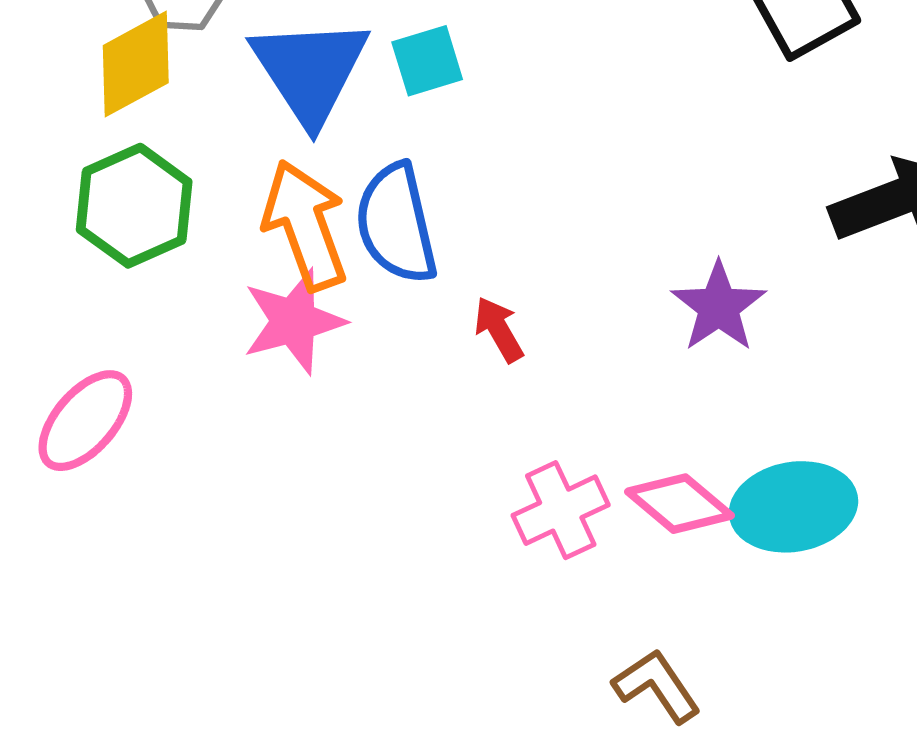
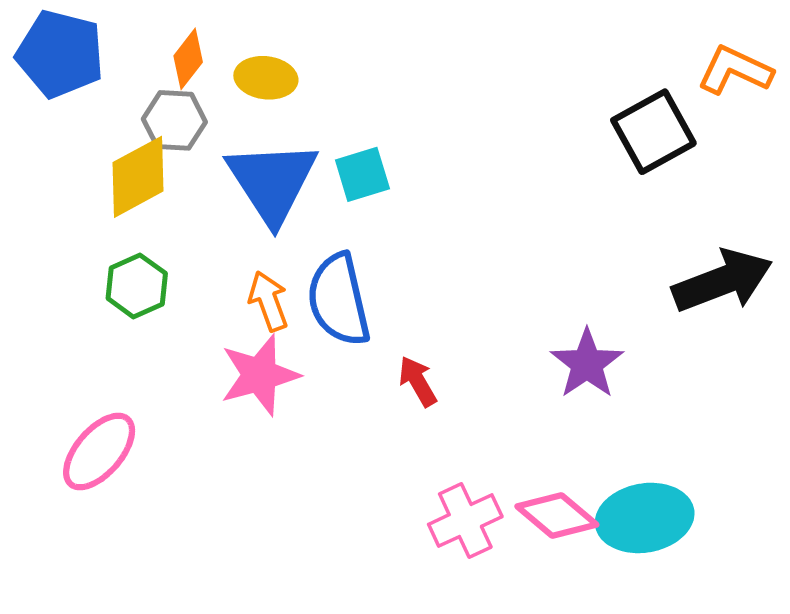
green hexagon: (134, 206) -> (137, 286), size x0.7
orange arrow: (305, 225) -> (268, 301), size x0.6

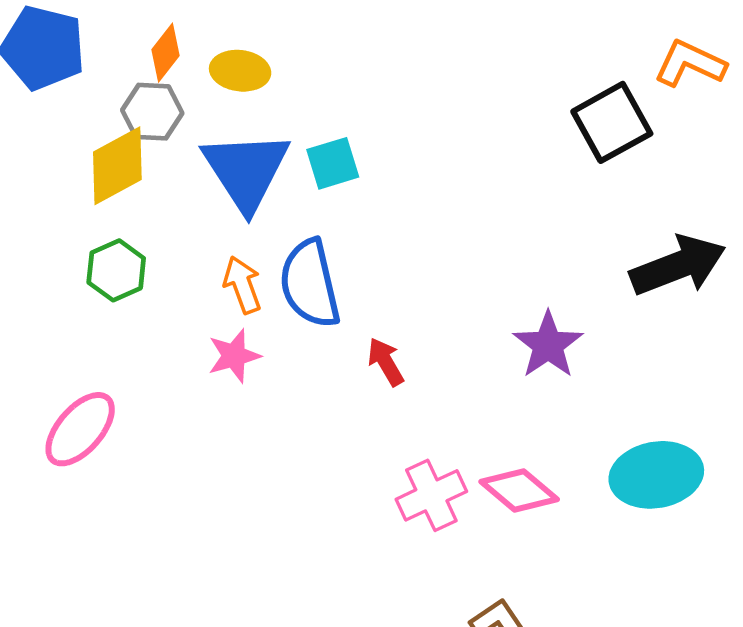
pink star: (260, 375) -> (234, 356), size x0.7
cyan ellipse: (645, 518) -> (656, 475), moved

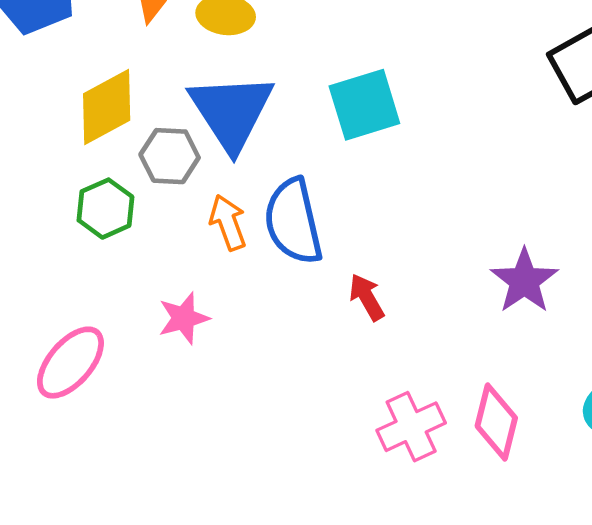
gray hexagon: (152, 112) -> (170, 156), moved
cyan square: (333, 163) -> (364, 105), moved, size x1.4
pink star: (234, 356) -> (184, 318), moved
pink diamond: (519, 491) -> (496, 422), turned 64

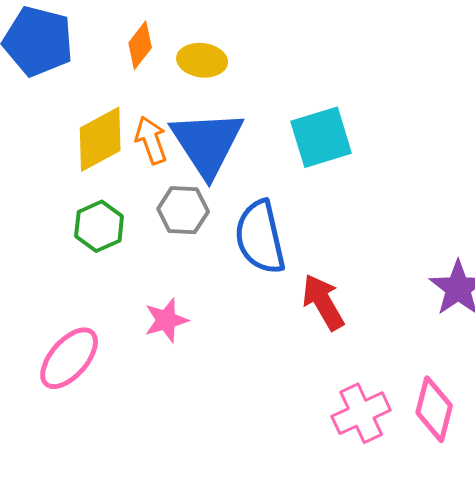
gray hexagon: (170, 156) -> (183, 210), moved
orange arrow: (228, 223) -> (151, 140), moved
red arrow: (367, 297) -> (323, 302), size x1.4

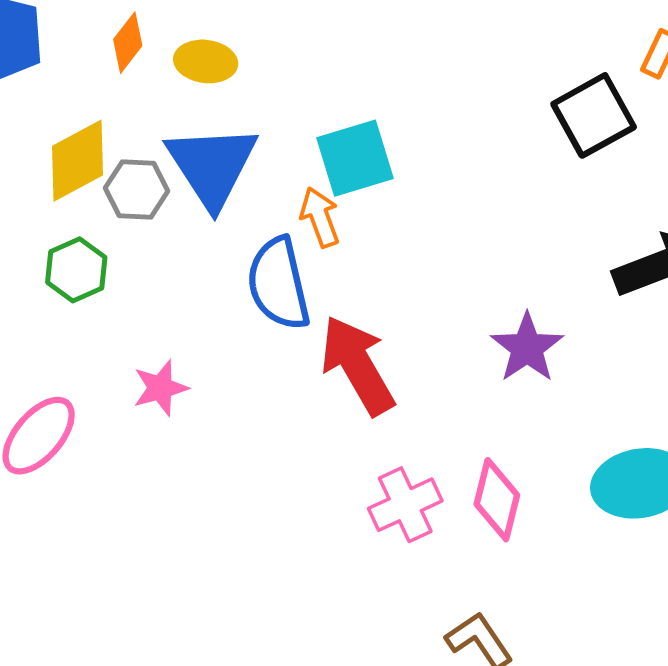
orange arrow: (151, 140) -> (320, 217), moved
gray hexagon: (183, 210) -> (137, 190), moved
red arrow: (323, 302) -> (358, 365), size x1.4

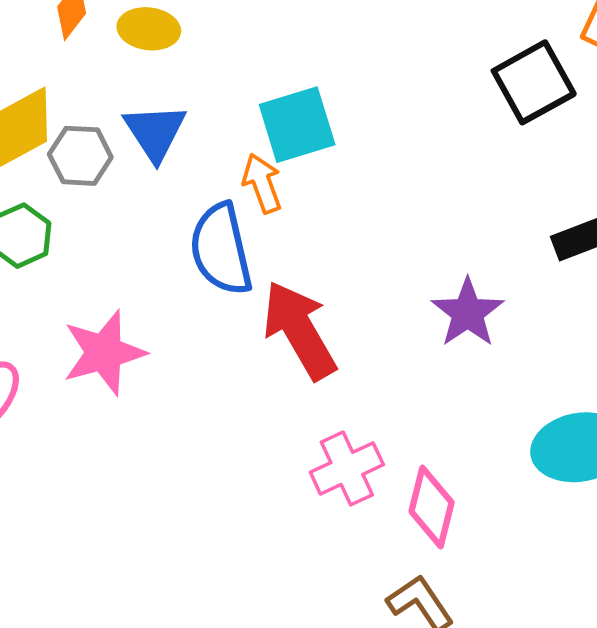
blue triangle: (212, 166) -> (155, 132), size x0.7
pink star: (160, 388) -> (104, 353), size x1.5
pink diamond: (497, 500) -> (432, 507), moved

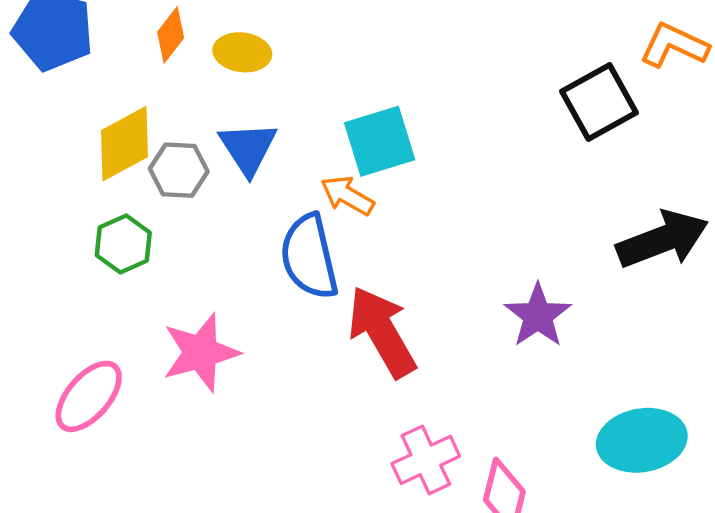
orange arrow: (262, 183) -> (347, 195), turned -40

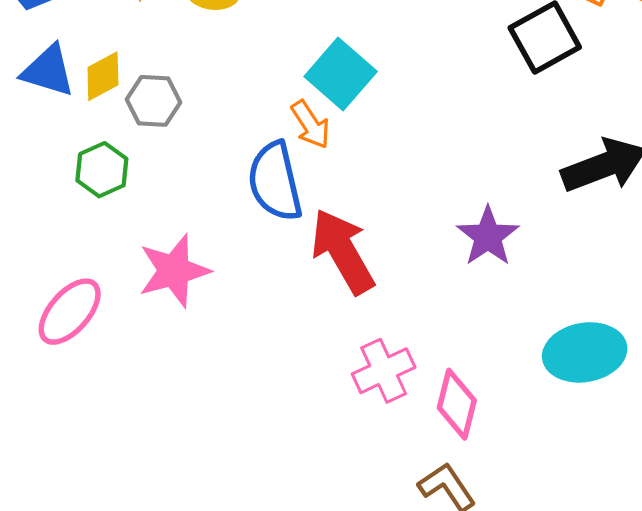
cyan square: (380, 141) -> (341, 74), turned -32
yellow diamond: (124, 144) -> (103, 76), size x0.7
blue triangle: (248, 148) -> (48, 71), moved, turned -40
orange arrow: (347, 195) -> (310, 125), turned -153

